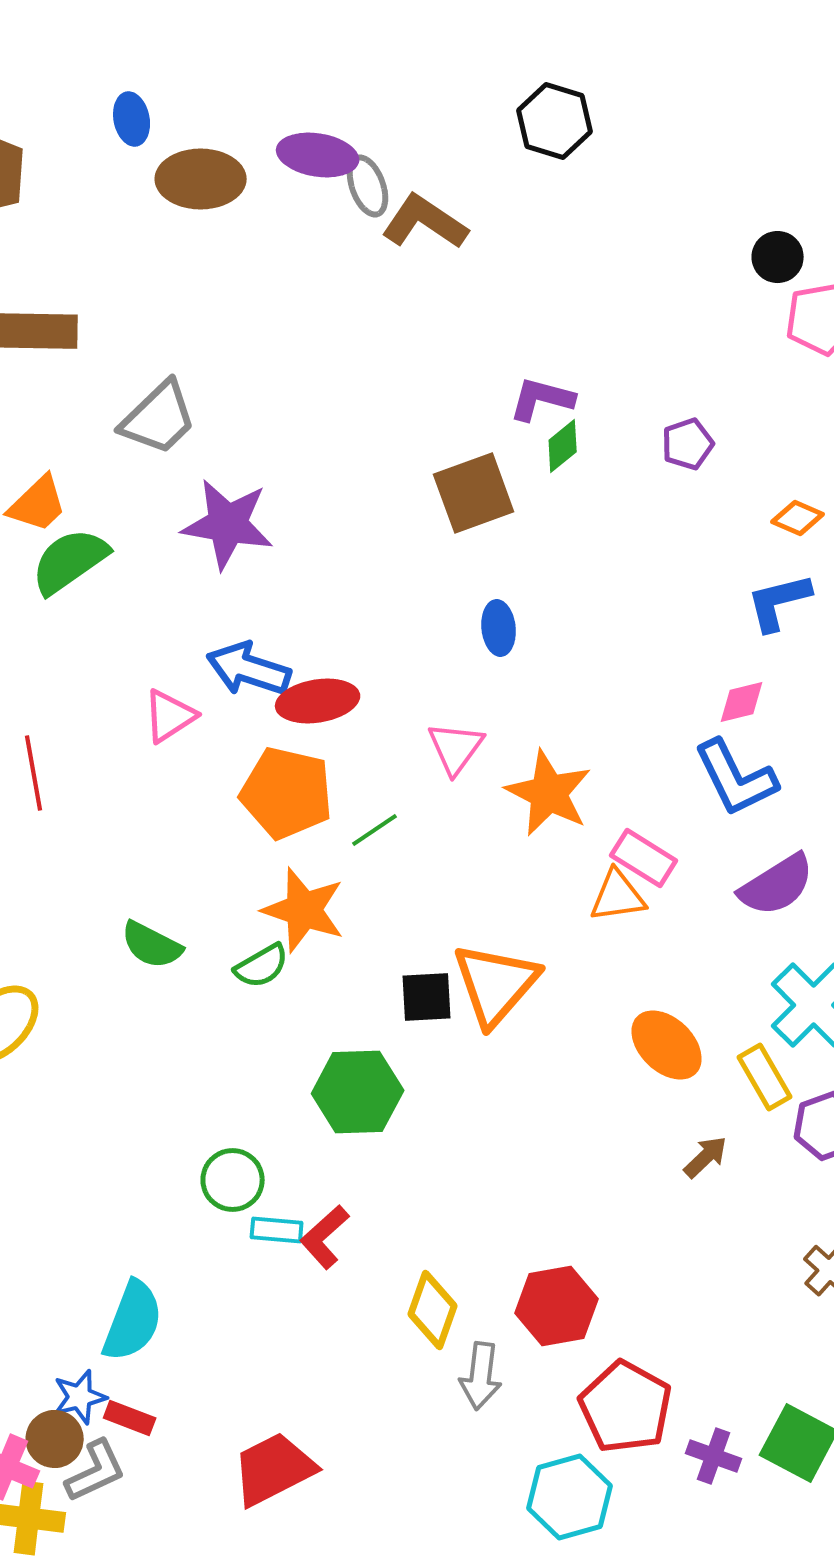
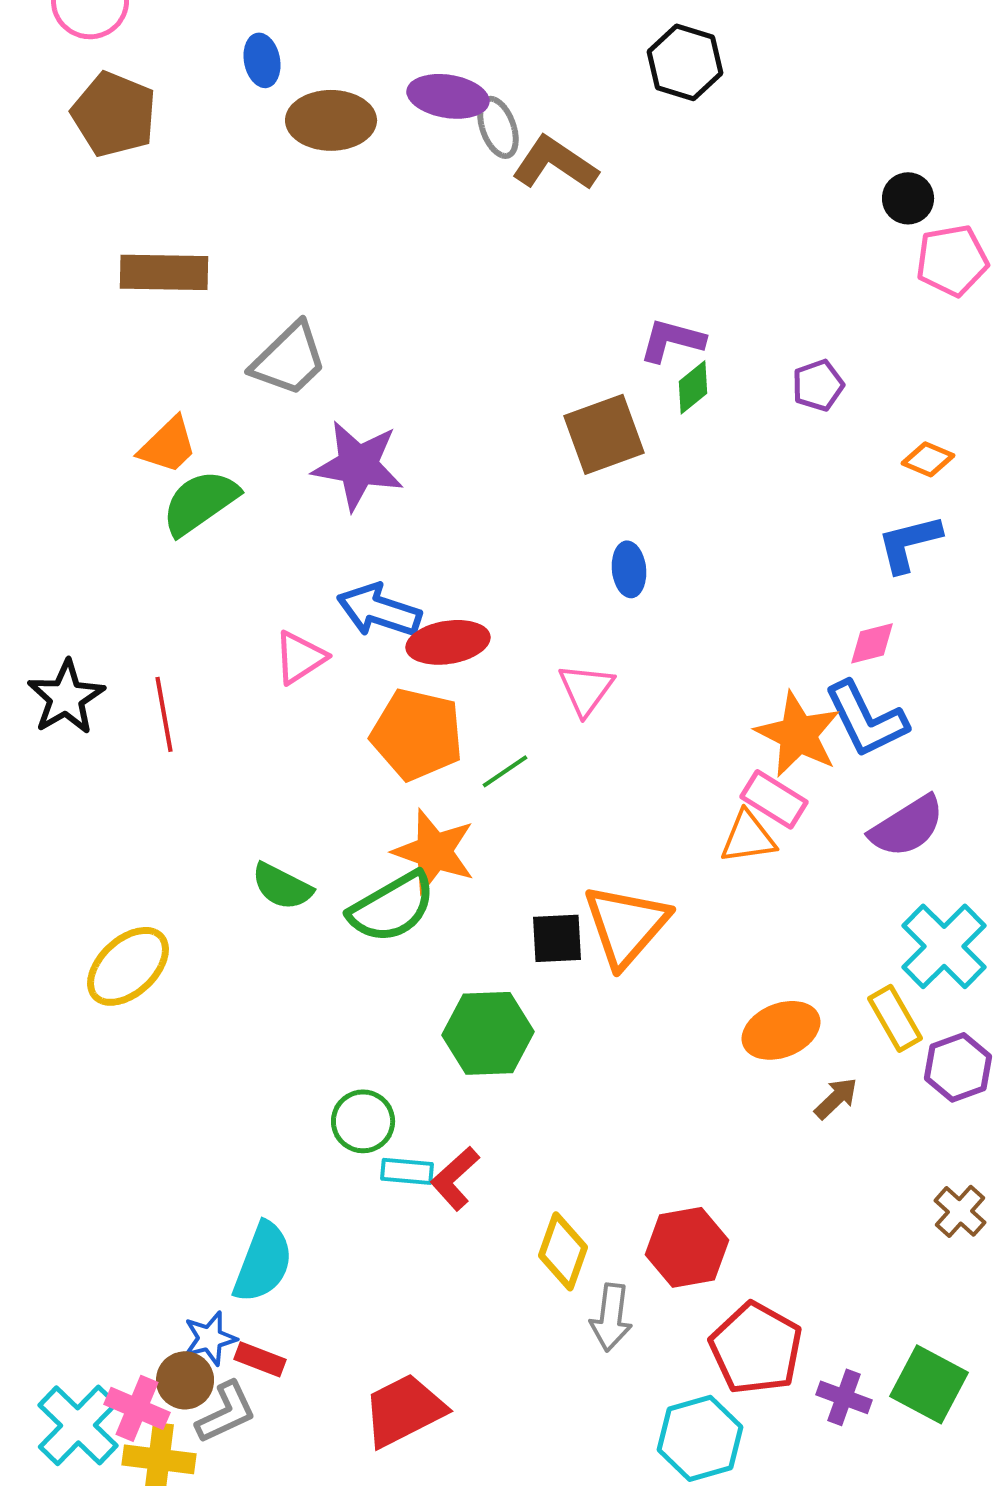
orange star: (549, 793) -> (798, 734), moved
green semicircle: (262, 966) -> (392, 907), size x1.6
orange ellipse: (667, 1045) -> (781, 1030), moved, turned -66

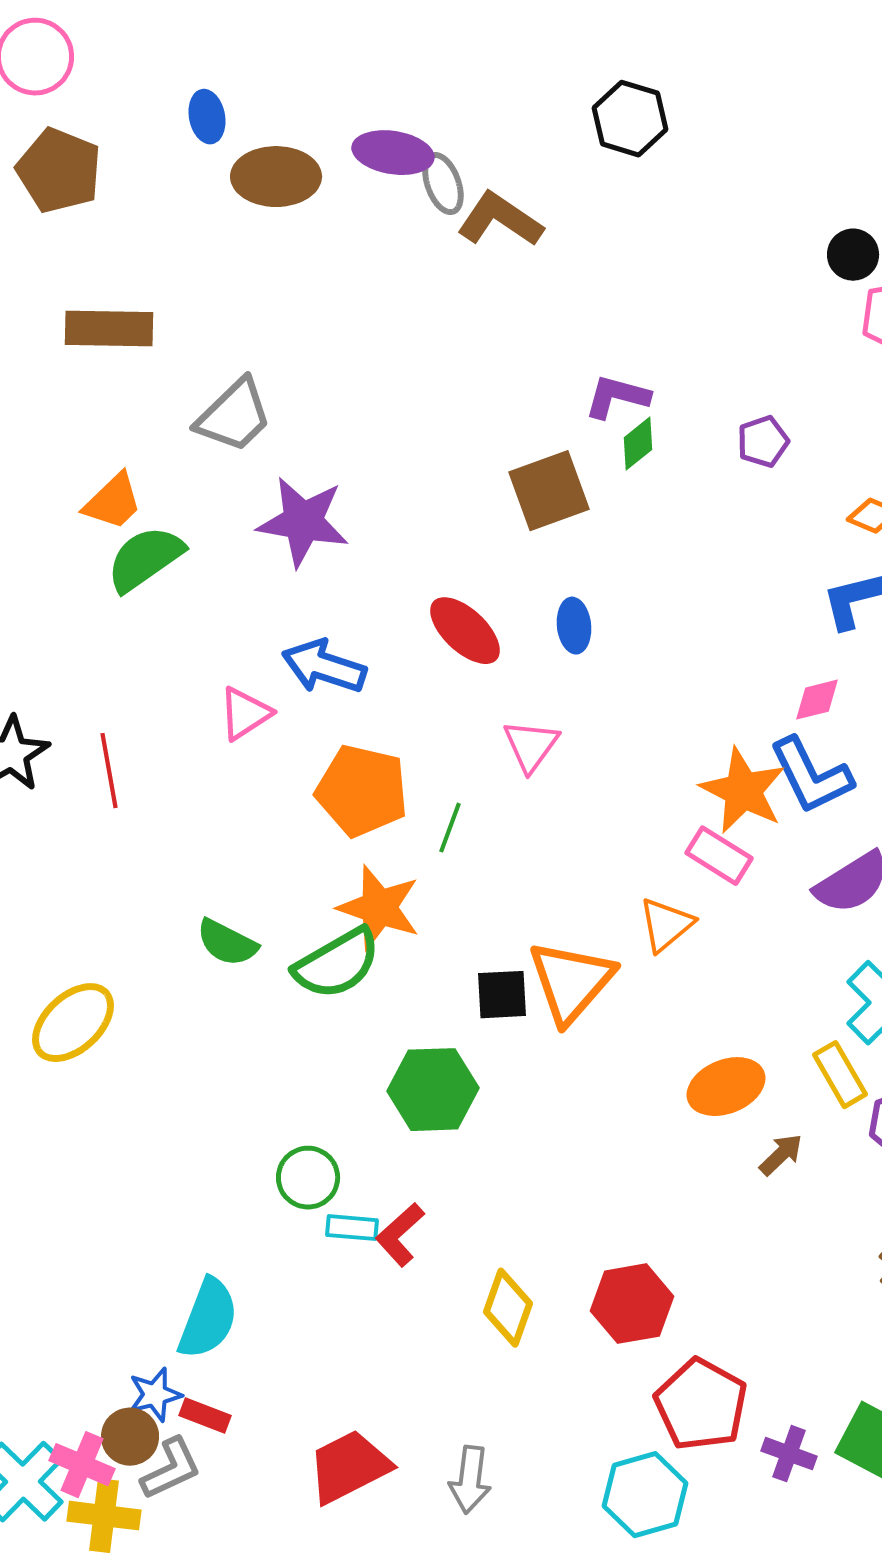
red ellipse: (448, 642) -> (465, 631), moved, turned 52
green line: (505, 771) -> (450, 828), turned -36
orange triangle: (748, 837) -> (666, 925), moved, turned -32
gray arrow: (611, 1317) -> (470, 1480), moved

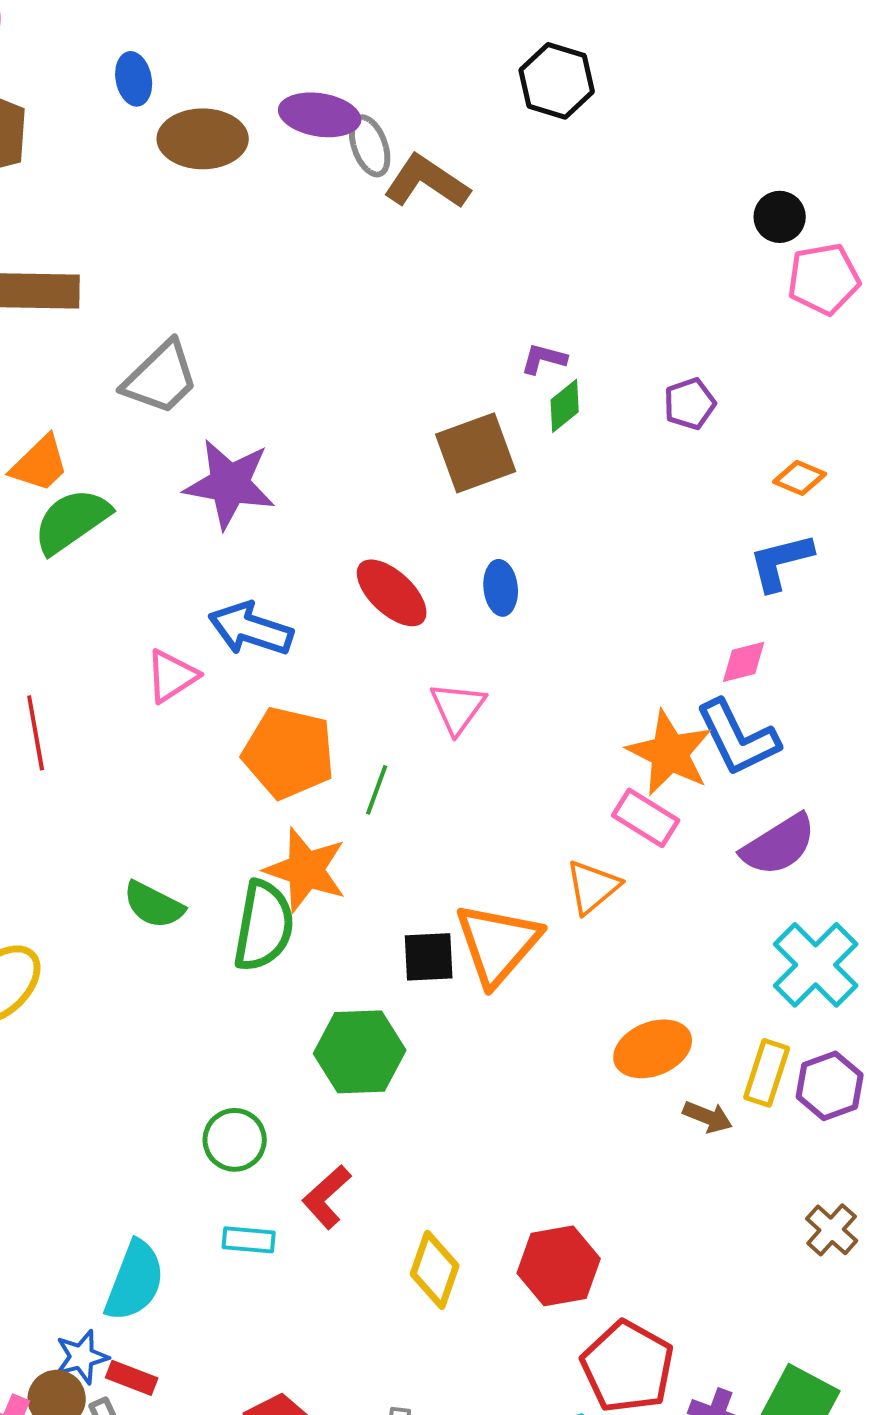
purple L-shape: (617, 397) -> (544, 359), size x0.7
green semicircle: (337, 964) -> (264, 926), turned -50
yellow rectangle: (840, 1075) -> (767, 1073), moved, turned 48
brown arrow: (781, 1155) -> (708, 1117), turned 66
cyan rectangle: (352, 1228) -> (249, 1240), moved

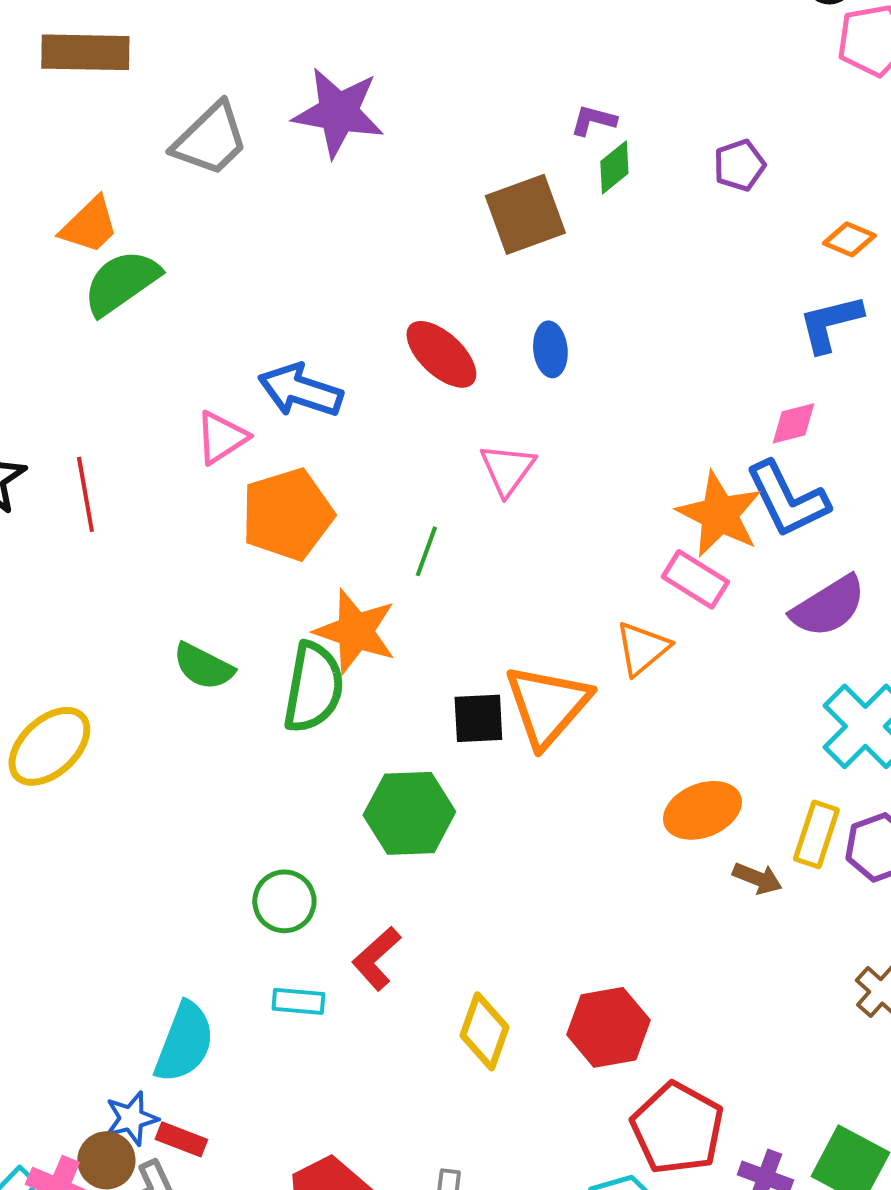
purple star: (230, 484) -> (338, 112), moved
orange pentagon: (289, 753) -> (287, 514), moved, turned -30

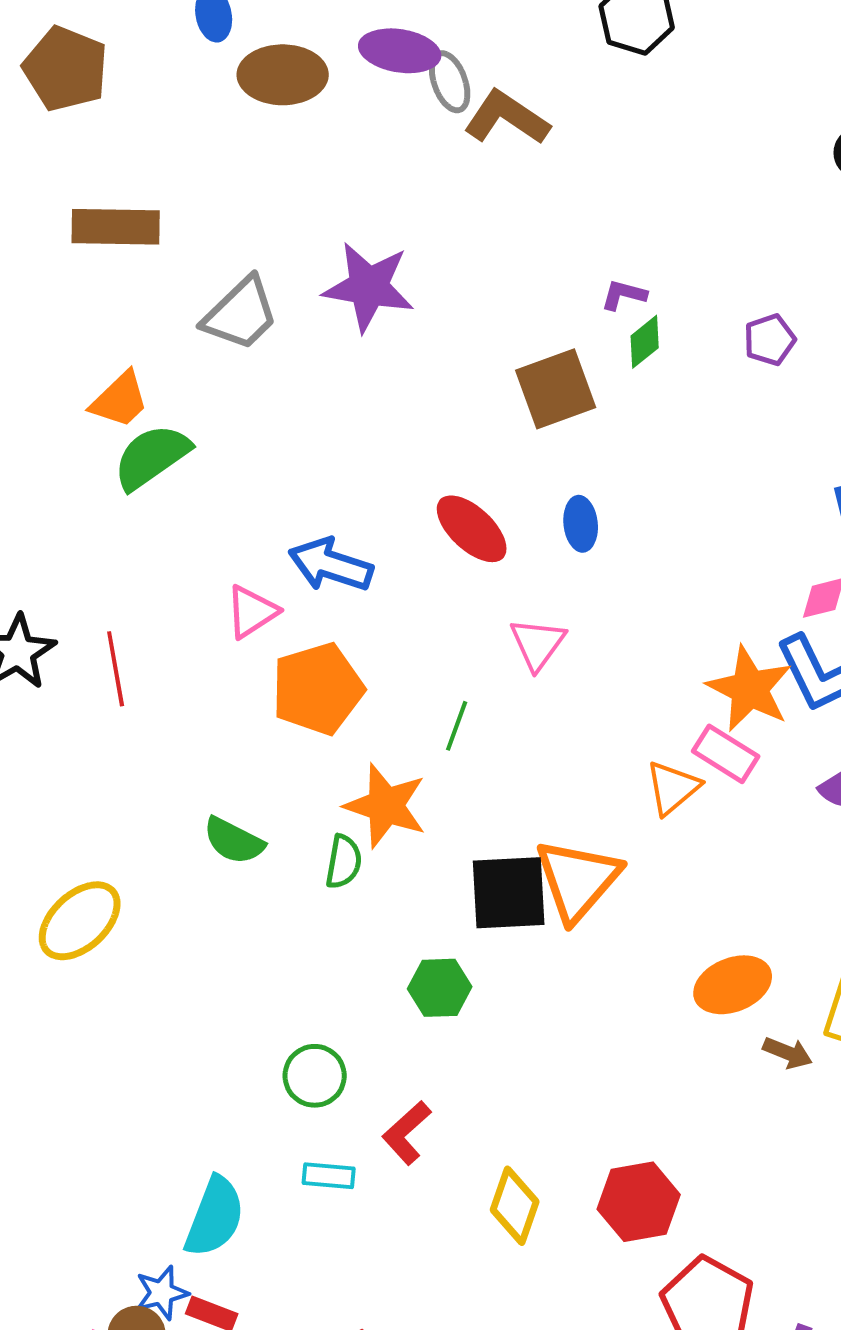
orange triangle: (642, 648) -> (673, 788), moved
green semicircle: (313, 687) -> (344, 862), size x0.6
black square: (478, 718) -> (509, 893), size x1.5
green hexagon: (409, 813) -> (440, 988), size x0.7

